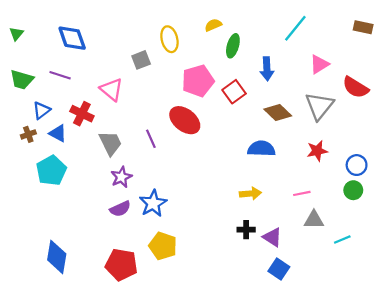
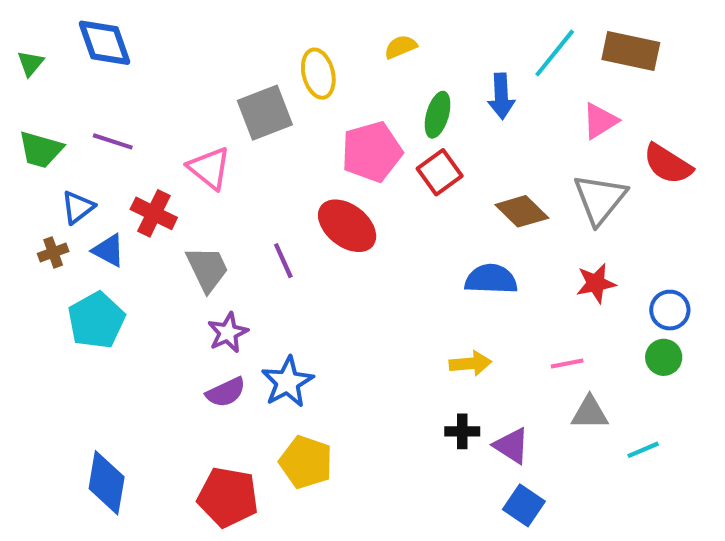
brown rectangle: (363, 27) -> (631, 51), moved, size x1.5
blue diamond: (72, 38) -> (104, 43), moved
green ellipse: (233, 46) -> (438, 115), moved
gray square: (141, 60) -> (265, 113), size x1.5
blue arrow: (267, 69) -> (501, 96), moved

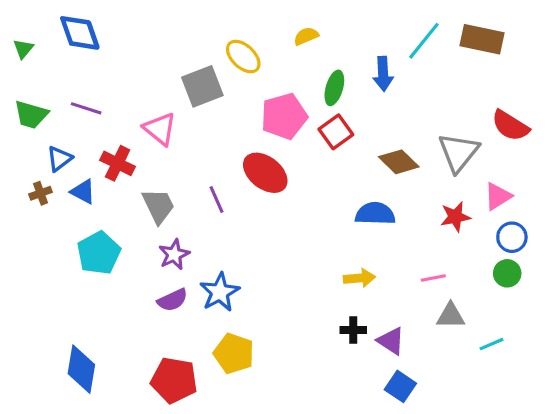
yellow ellipse: (318, 74) -> (243, 57), turned -33
pink triangle: (600, 121) -> (498, 196), moved
cyan pentagon: (96, 320) -> (99, 253), moved

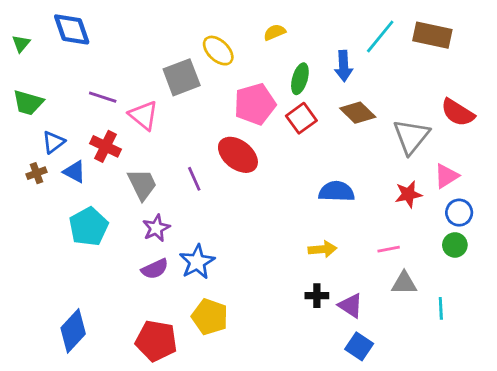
purple line: (86, 108) -> (103, 97), moved
brown diamond: (399, 162) -> (358, 113), moved
cyan line: (491, 344) -> (441, 308), turned -70
blue diamond: (81, 369) -> (73, 331), turned 33

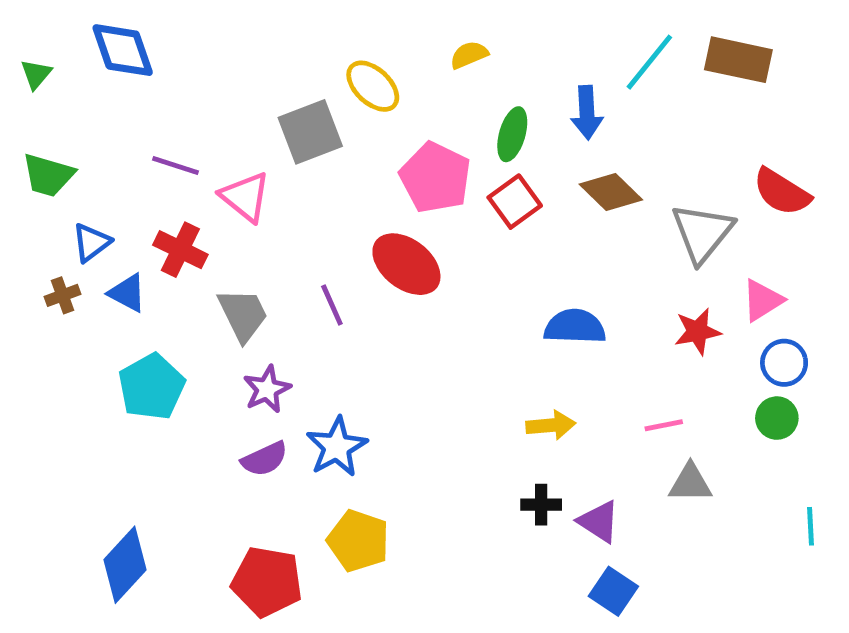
pink pentagon: (255, 104) -> (435, 178), turned -30
cyan line: (441, 308) -> (811, 526), moved

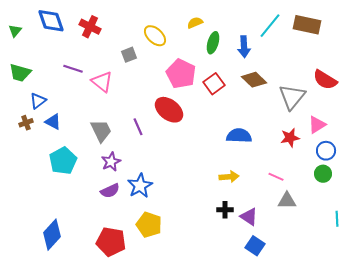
gray square: (310, 132) -> (129, 55), size x0.6
green ellipse: (512, 134) -> (213, 43), moved
red cross: (180, 250) -> (90, 27), moved
pink line: (664, 425) -> (276, 177), turned 35

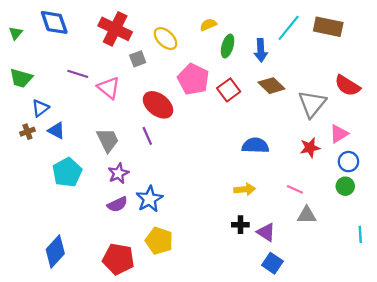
red cross: (90, 27) -> (115, 29), moved, size x1.4
red ellipse: (169, 110) -> (158, 105), moved

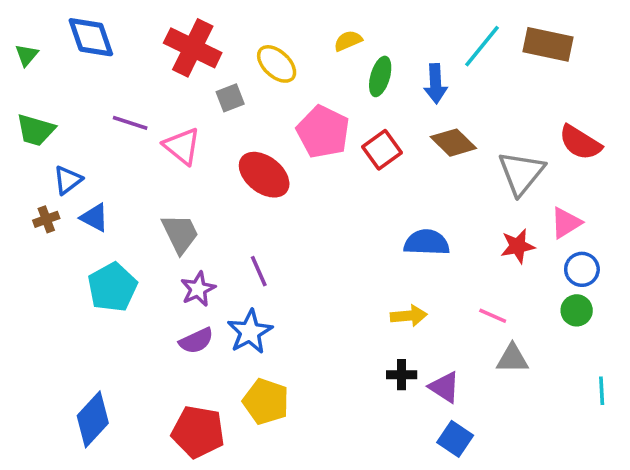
purple line: (147, 136) -> (259, 271), moved

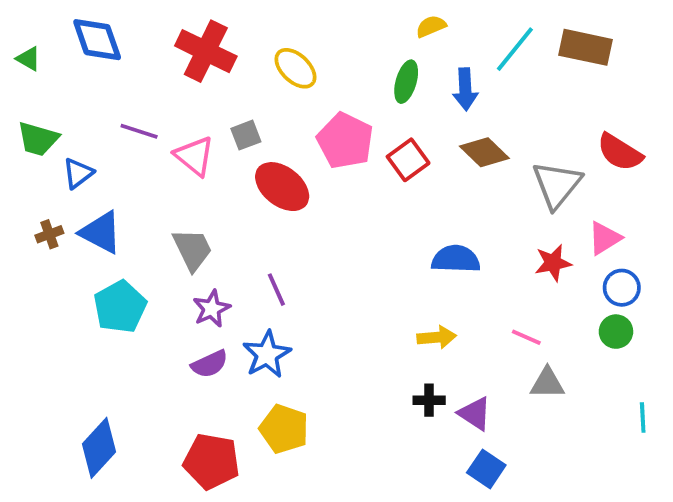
yellow semicircle: (348, 41) -> (431, 26), moved
green triangle: (27, 55) -> (28, 59), turned -40
gray square: (230, 98) -> (246, 135), moved
blue triangle: (68, 180) -> (78, 173), moved
blue triangle: (94, 218) -> (101, 232), size x1.4

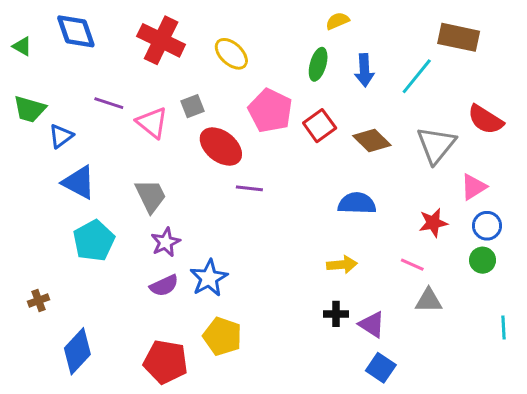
cyan line: (515, 49) -> (417, 76), moved
brown diamond: (484, 152) -> (372, 141), moved
brown cross: (49, 234) -> (39, 300), moved
red star: (553, 263) -> (433, 223), moved
purple line: (276, 290) -> (249, 188), moved, turned -60

